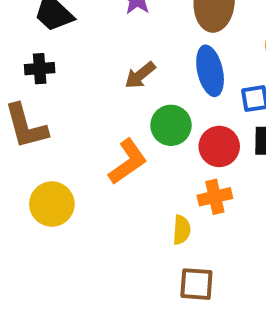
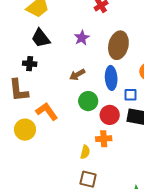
orange L-shape: (128, 162) -> (47, 111), moved, turned -100

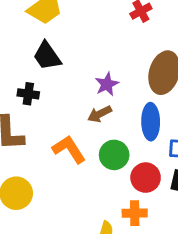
purple star: (82, 38) -> (107, 84), moved
orange L-shape: (47, 111) -> (69, 149), moved

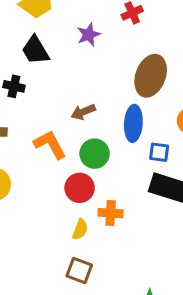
purple star: (107, 84) -> (89, 35), moved
red circle: (146, 178) -> (80, 188), moved

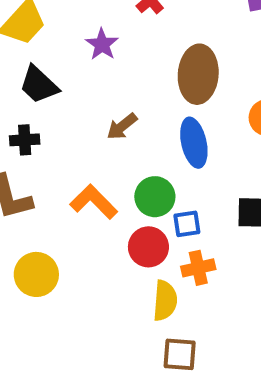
brown arrow: (83, 112) -> (122, 126), moved
blue square: (159, 152) -> (187, 224), moved
yellow semicircle: (80, 229) -> (165, 301), size x1.4

